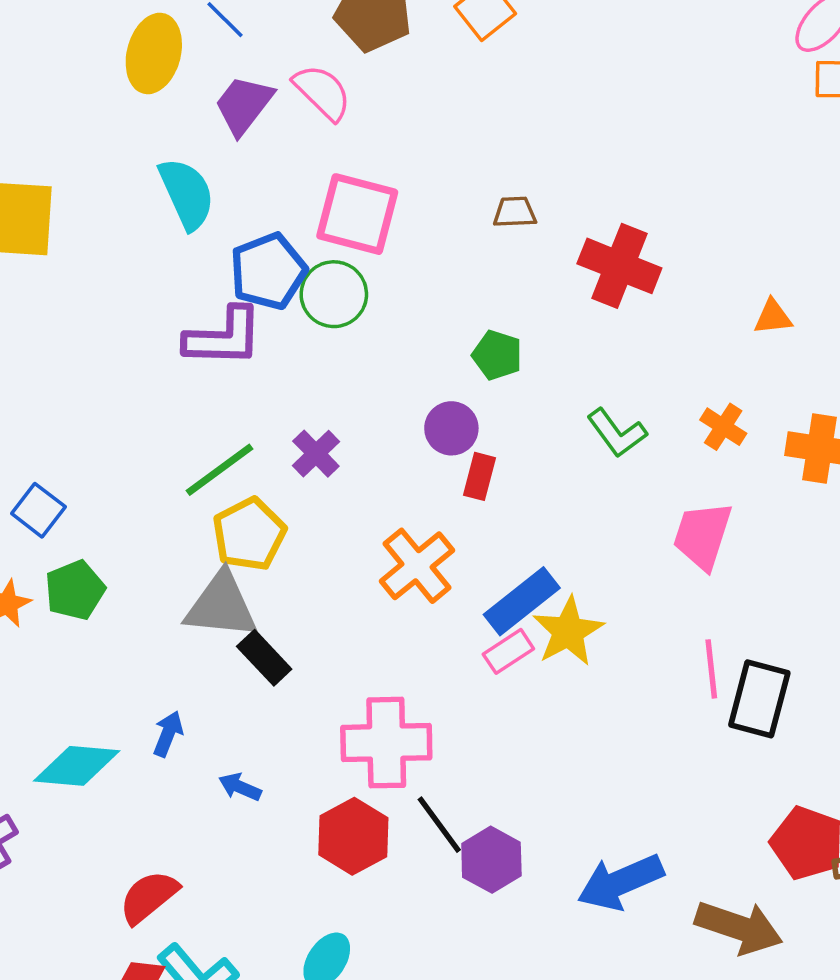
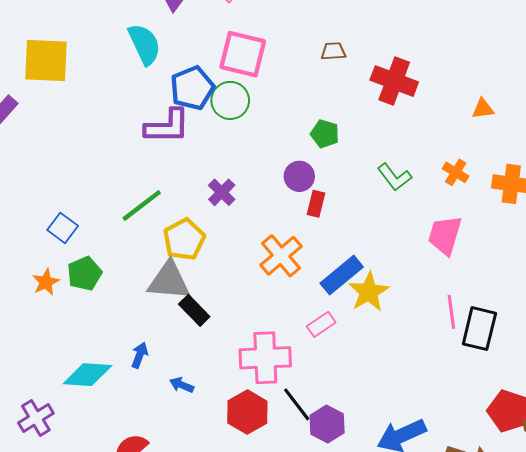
green line: (220, 470) -> (142, 206), moved
pink rectangle: (508, 651) -> (321, 324), moved

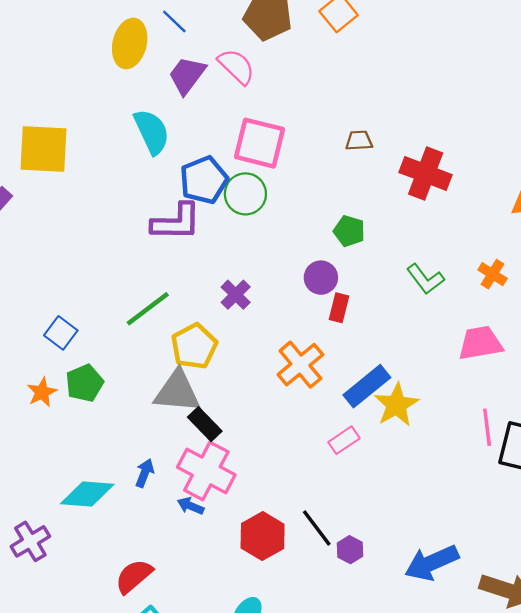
pink trapezoid: (445, 235) -> (480, 343), turned 63
pink cross: (265, 358) -> (206, 471), moved, turned 30
purple hexagon: (327, 424) -> (350, 550), size x0.7

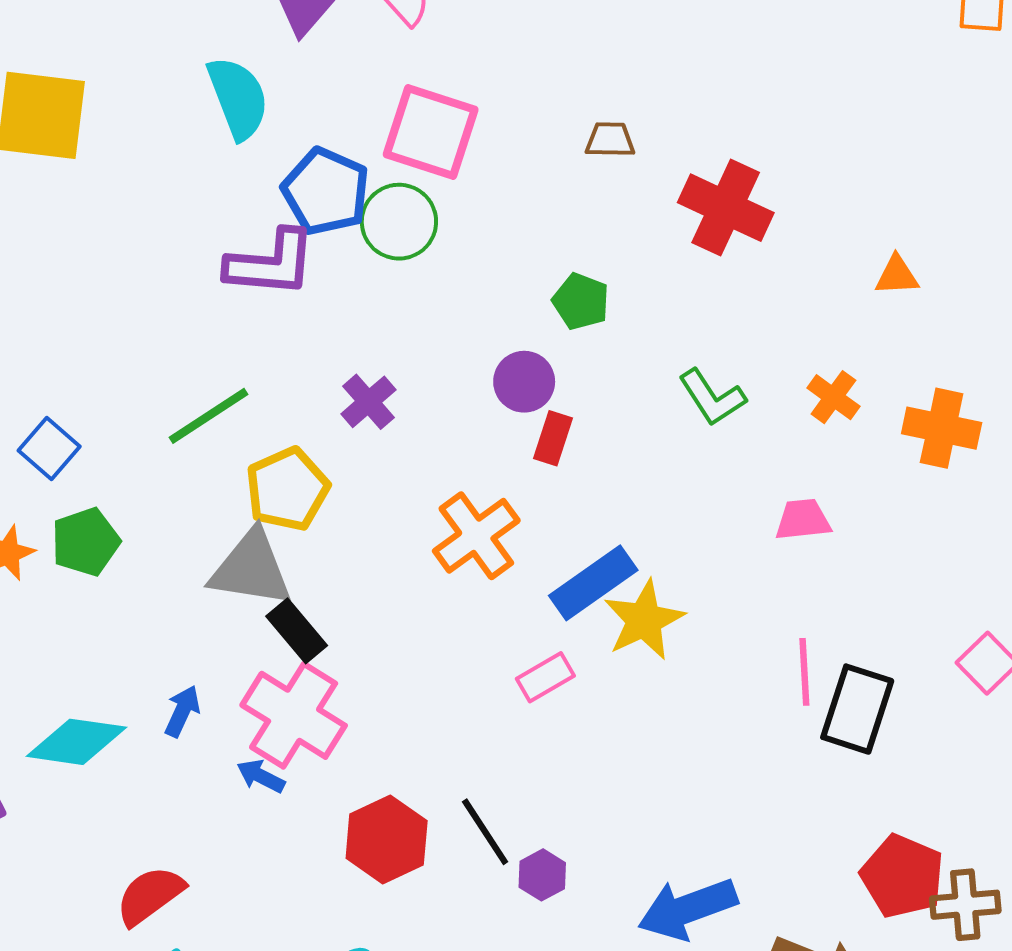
blue pentagon: (204, 180) -> (326, 191), turned -30
pink trapezoid: (480, 343) -> (803, 520), size x0.7

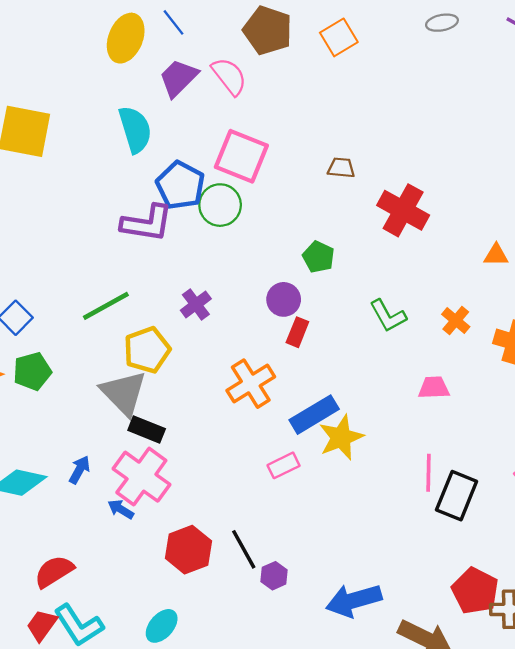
gray triangle: (251, 569) -> (124, 393), turned 33
black rectangle: (297, 631) -> (147, 429), turned -32

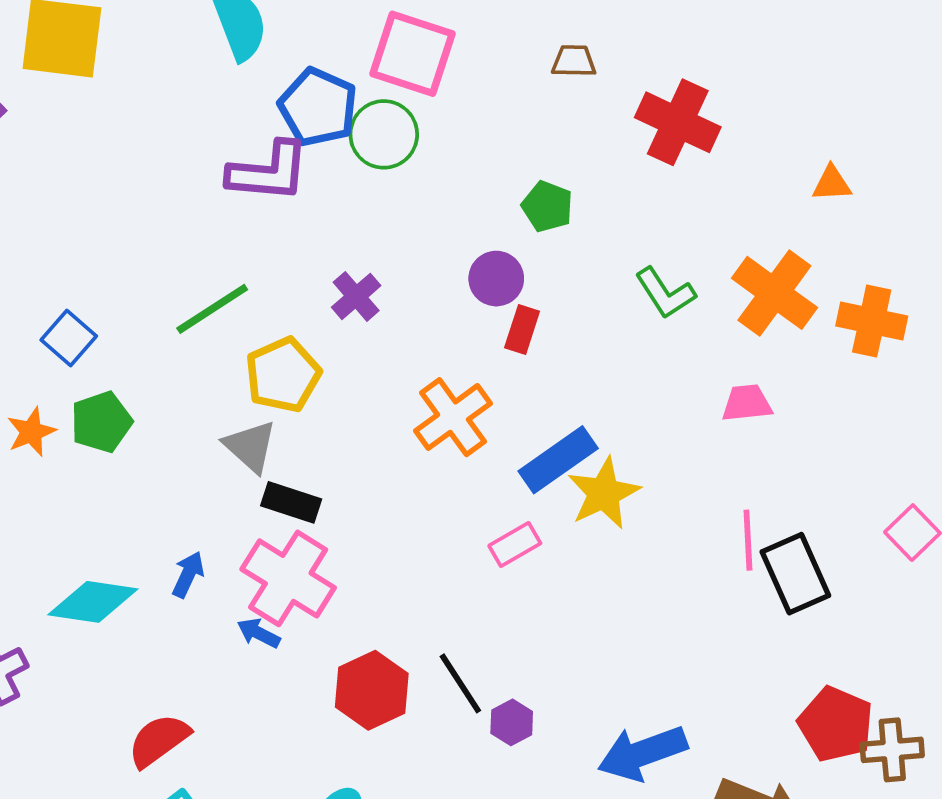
orange cross: (456, 320) -> (774, 293), size x1.8
gray triangle: (124, 393) -> (250, 446), size x0.7
black rectangle: (457, 496) -> (795, 574), turned -42

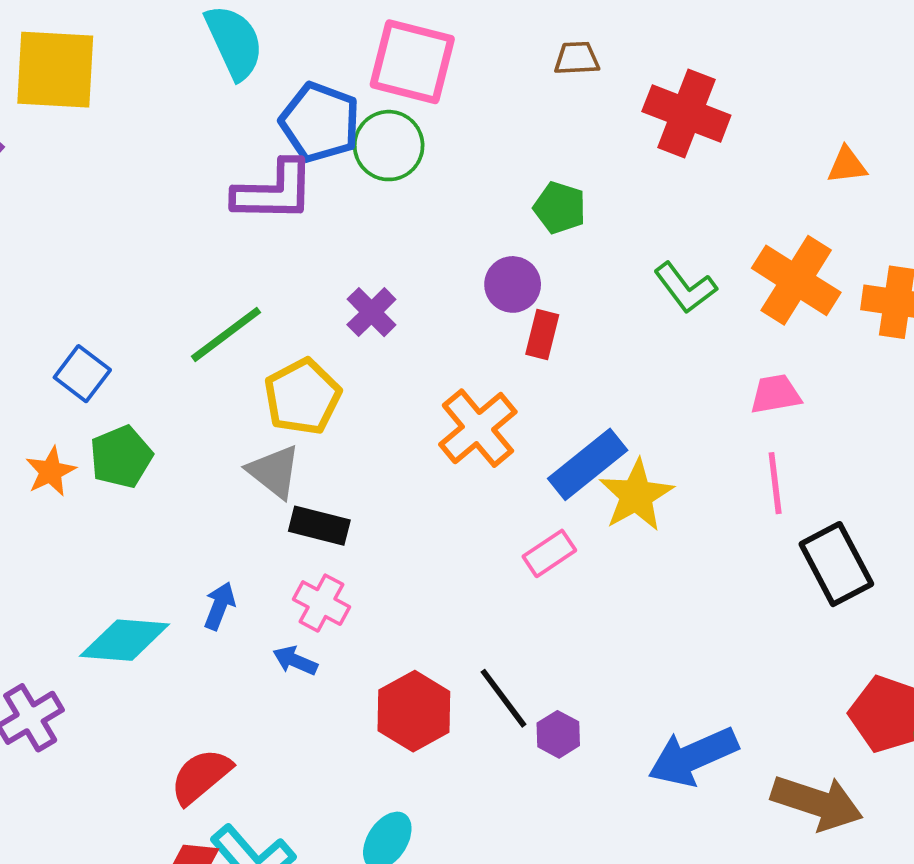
pink line: (748, 540) -> (775, 483), moved
pink cross: (288, 578) -> (321, 603), size x0.6

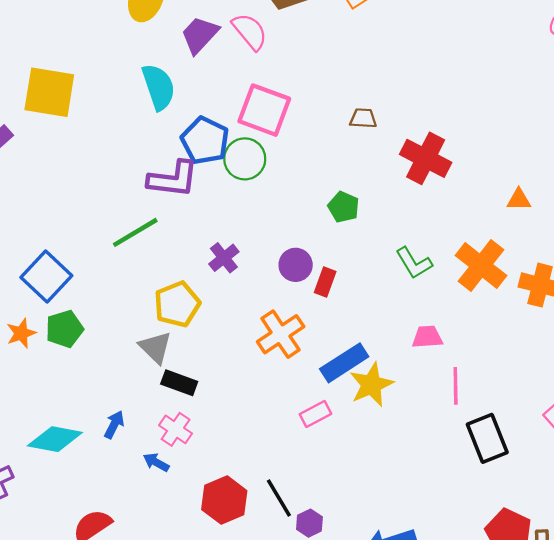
purple circle: (513, 284) -> (296, 265), moved
green line: (226, 334) -> (135, 232), moved
blue square: (82, 374) -> (46, 276), size x1.5
pink trapezoid: (776, 394) -> (427, 337), moved

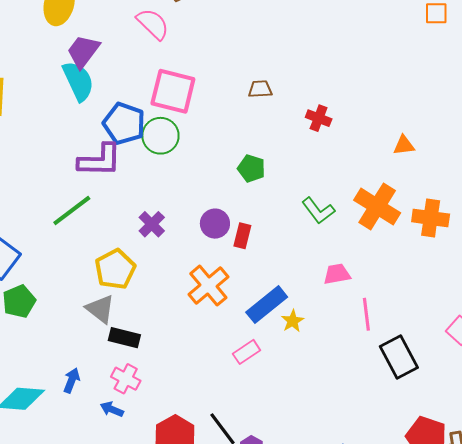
purple trapezoid: (200, 35) -> (83, 51), moved
red cross: (426, 158) -> (319, 118), size x0.6
yellow star: (371, 385) -> (293, 321), size x0.6

